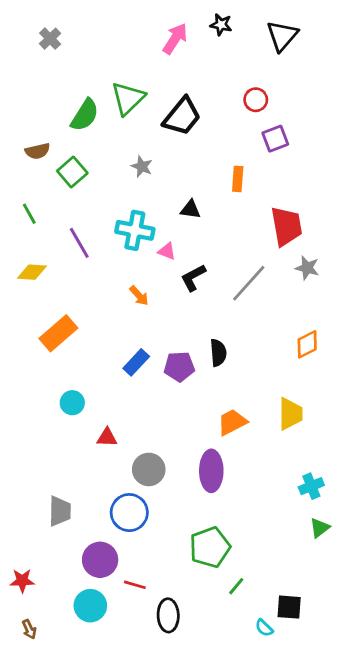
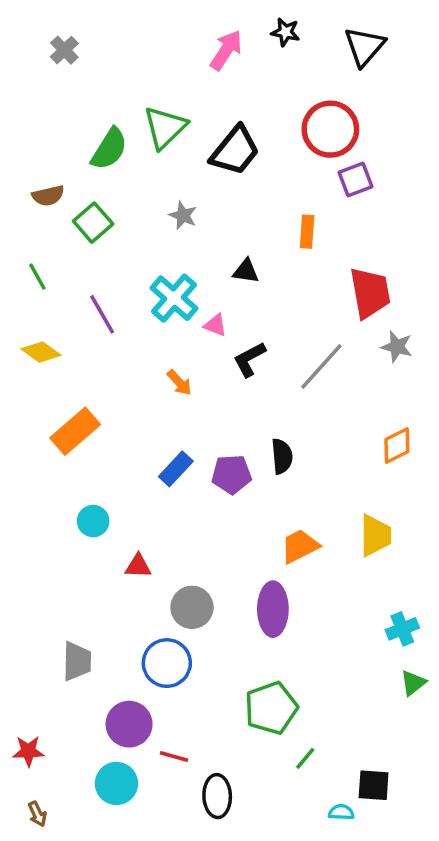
red circle: (256, 100) -> (330, 129), size x1.8
cyan cross: (135, 230) -> (174, 298), turned 30
yellow diamond: (32, 272) -> (41, 352), turned 32
cyan semicircle: (264, 628) -> (341, 812), turned 138

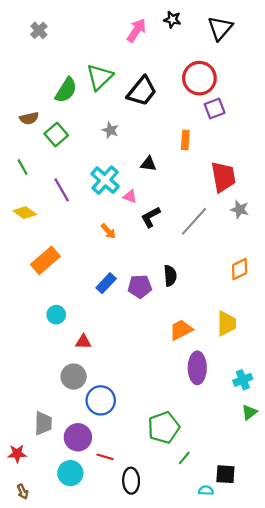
gray circle: (192, 607) -> (74, 377), moved
purple ellipse: (273, 609) -> (197, 368), moved
gray trapezoid: (77, 661) -> (43, 423), moved

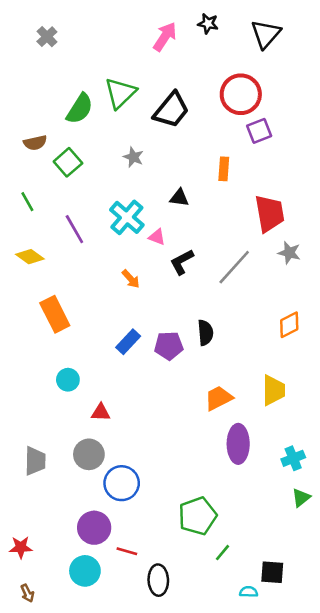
orange rectangle: (45, 260) -> (55, 314), turned -76
gray trapezoid: (43, 423) -> (35, 461), moved

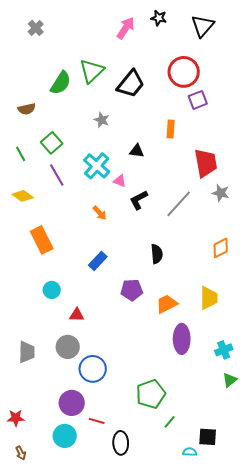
green square: (68, 162) -> (52, 143), moved
purple pentagon: (169, 346) -> (132, 290), moved

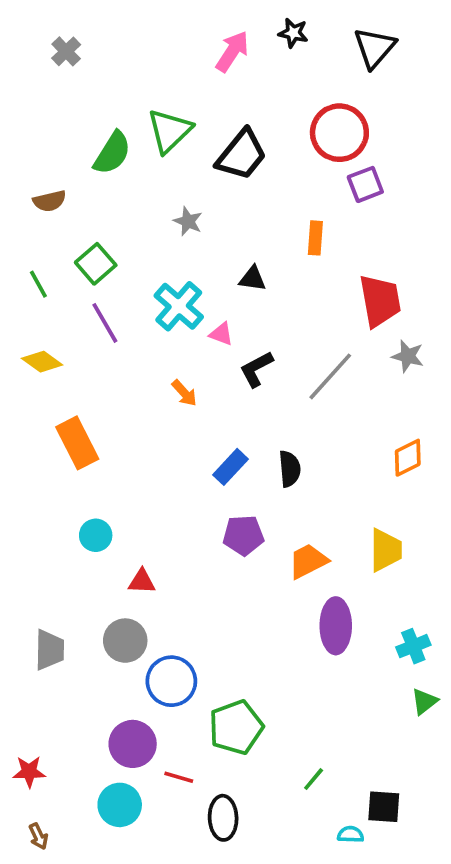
blue rectangle: (98, 261) -> (230, 467), moved
green pentagon: (151, 394) -> (236, 727), moved

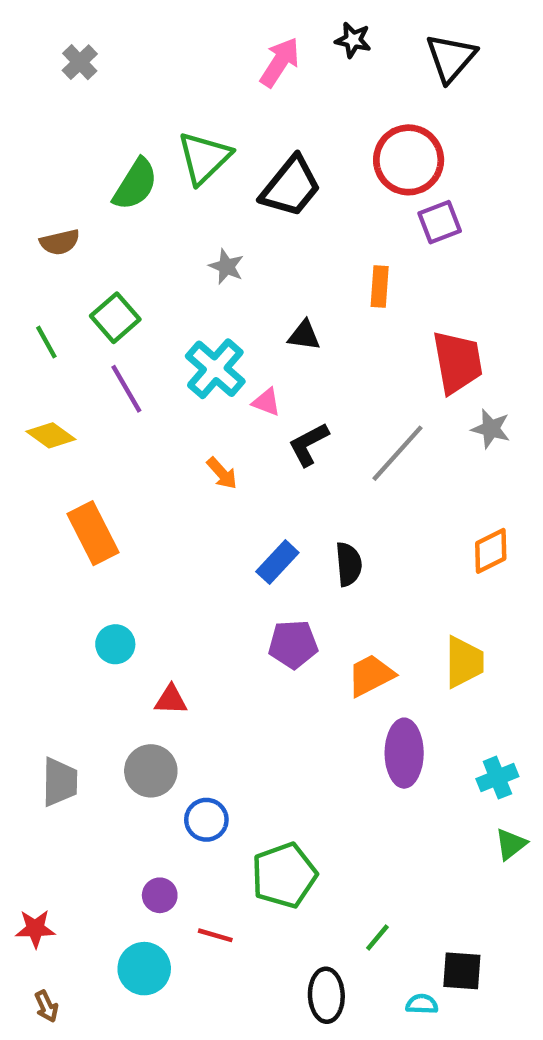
blue circle: (171, 681) -> (206, 820), size x0.7
purple circle: (133, 744) -> (160, 895), size x0.6
black ellipse: (223, 818) -> (326, 995), moved

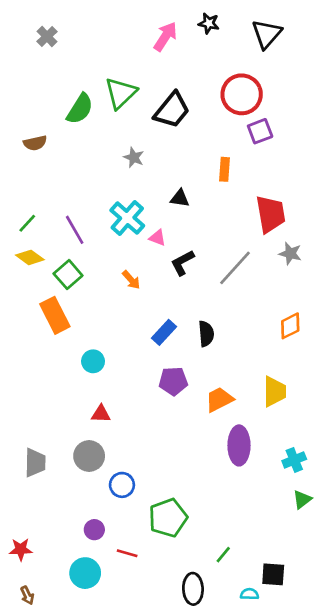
green square: (115, 318) -> (68, 275), moved
green line: (46, 342) -> (27, 223), moved, turned 72
cyan circle: (115, 644) -> (93, 361), moved

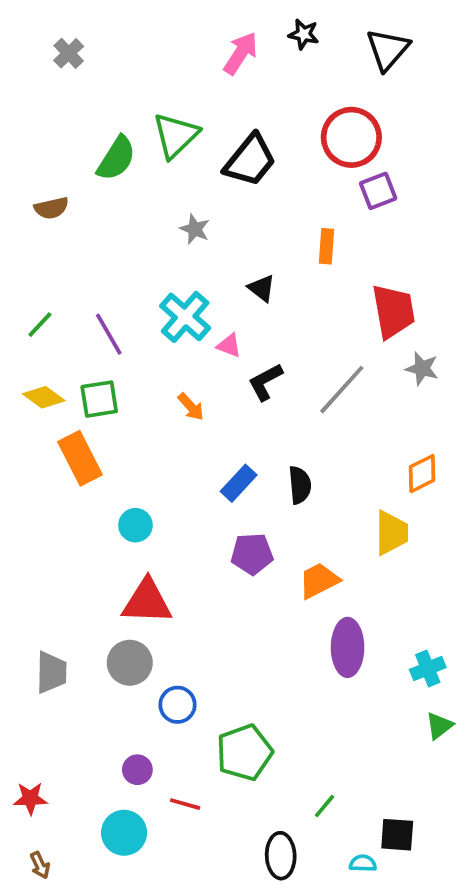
black triangle: (180, 198) -> (262, 288), turned 30
yellow diamond: (30, 257) -> (44, 397), moved
green square: (68, 275) -> (99, 399), turned 32
yellow trapezoid: (275, 392) -> (391, 533), moved
red triangle: (101, 414) -> (147, 602), size x1.8

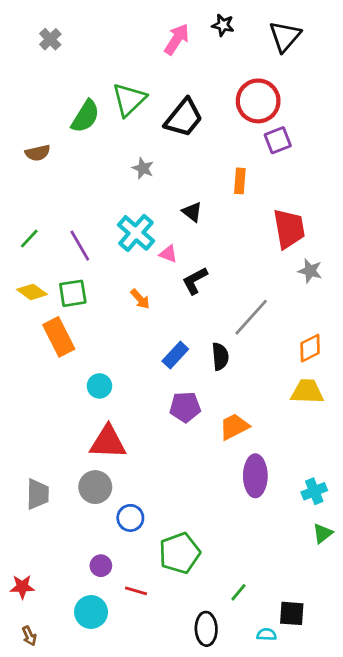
gray line: (342, 390) -> (251, 317), moved
yellow trapezoid: (391, 533) -> (307, 392), moved, turned -88

